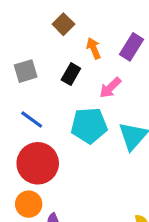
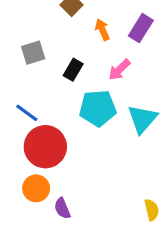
black rectangle: (71, 74) -> (73, 70), moved
blue line: (32, 119) -> (27, 113), moved

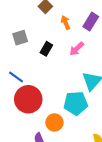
cyan pentagon: (98, 108) -> (76, 103), moved
orange circle: (36, 188) -> (54, 122), moved

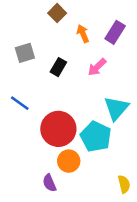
red circle: (28, 99) -> (58, 129), moved
cyan pentagon: (76, 103) -> (96, 137), turned 30

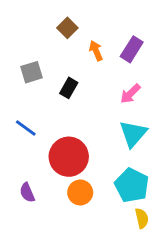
pink arrow: (97, 67) -> (130, 94), moved
cyan pentagon: (96, 137) -> (132, 185), moved
purple semicircle: (49, 183) -> (27, 192), moved

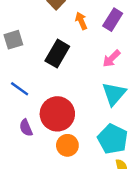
gray square: (32, 72) -> (13, 40), moved
black rectangle: (69, 88) -> (57, 54), size x1.5
purple semicircle: (27, 192) -> (26, 128), moved

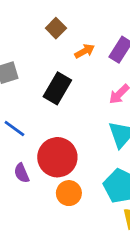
orange arrow: (81, 21) -> (85, 51), turned 84

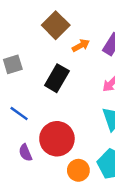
brown square: (56, 28) -> (56, 25), size x1.5
orange circle: (69, 193) -> (78, 170), moved

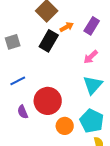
black rectangle: (57, 78) -> (49, 41), moved
blue line: (19, 114) -> (18, 81), turned -63

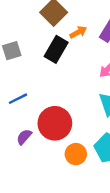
purple semicircle: (23, 112) -> (24, 137), turned 64

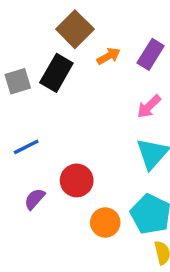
black rectangle: (56, 49) -> (56, 73), moved
red circle: (55, 123) -> (77, 180), size x0.7

